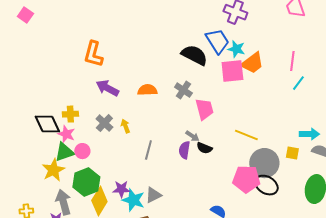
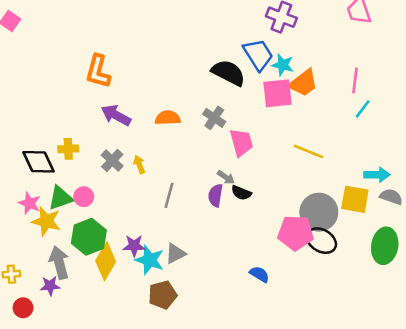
pink star: (66, 134) -> (29, 203), moved
yellow line: (246, 135) -> (308, 151), moved
yellow square: (292, 153) -> (355, 199), size x1.6
yellow star: (53, 170) -> (46, 221), turned -30

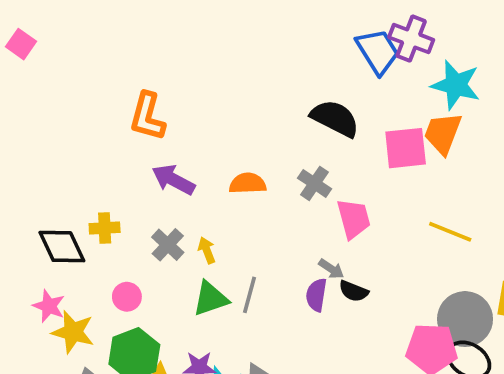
blue trapezoid: (258, 55) -> (378, 52), moved
cyan star: (283, 65) -> (456, 85), moved, size x1.5
orange trapezoid: (303, 83) -> (443, 133), turned 148
green triangle: (60, 198) -> (210, 299), moved

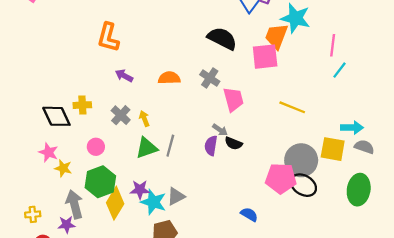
orange trapezoid: (443, 133) -> (276, 36), moved
purple arrow: (173, 180) -> (124, 76), size x0.7
yellow star: (73, 332) -> (63, 168), size x0.7

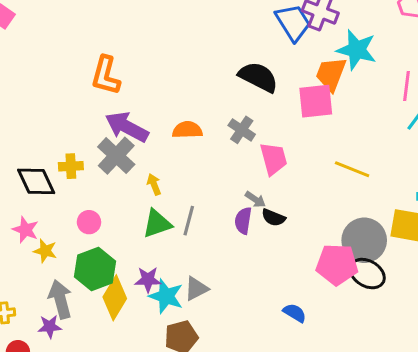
purple arrow: (124, 76) -> (127, 127), size x1.8
gray cross: (121, 115) -> (116, 156), moved, size x1.4

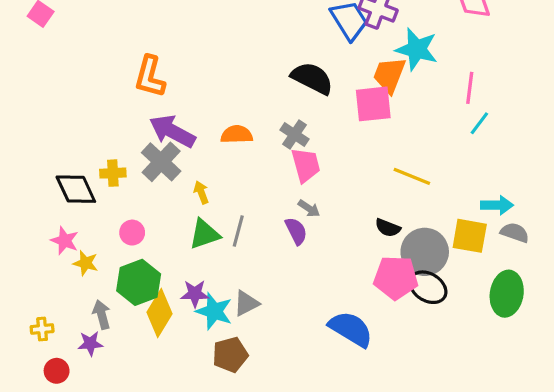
pink trapezoid: (273, 159) -> (306, 165), moved
black semicircle: (273, 218) -> (388, 228), moved
purple semicircle: (243, 221) -> (296, 231), turned 144
gray arrow: (60, 299) -> (102, 315), size x0.7
blue semicircle: (295, 313) -> (351, 329), size x1.8

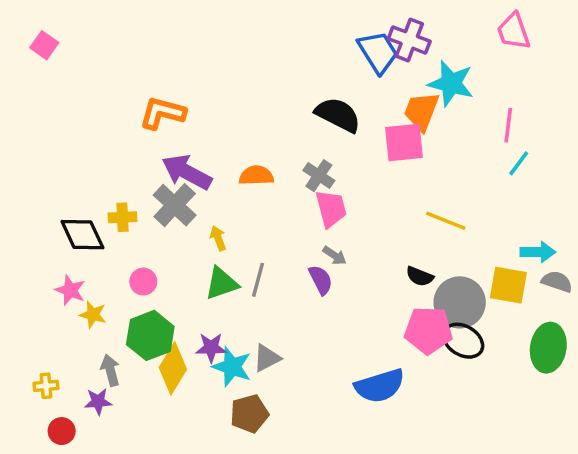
orange L-shape: (150, 77) -> (162, 113), turned 90
blue semicircle: (351, 329) -> (380, 386), turned 132

